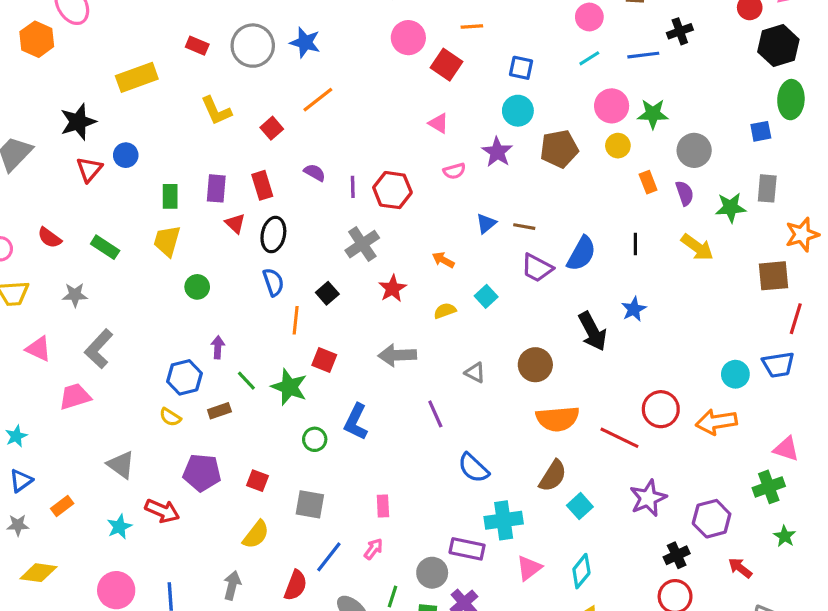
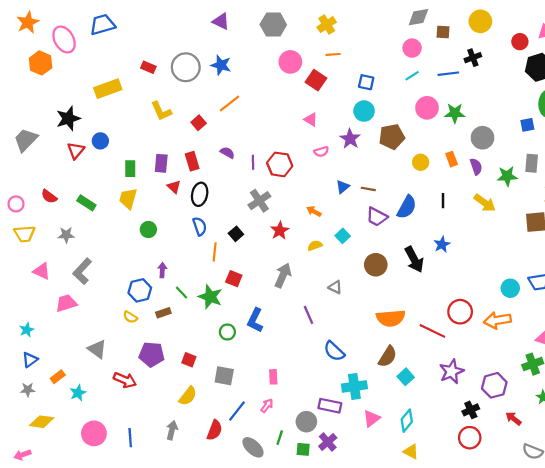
yellow circle: (618, 146) -> (421, 162), moved
gray arrow: (397, 355) -> (283, 275), turned 115
brown circle: (535, 365) -> (376, 265), moved
cyan star: (119, 527) -> (78, 393), moved

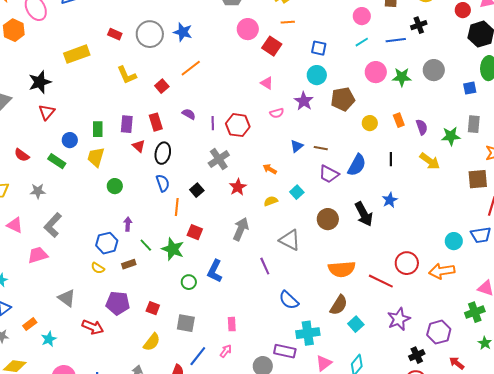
gray circle: (483, 138) -> (434, 70), moved
blue circle: (100, 141) -> (70, 140), moved
gray triangle: (335, 287) -> (290, 240), size x1.6

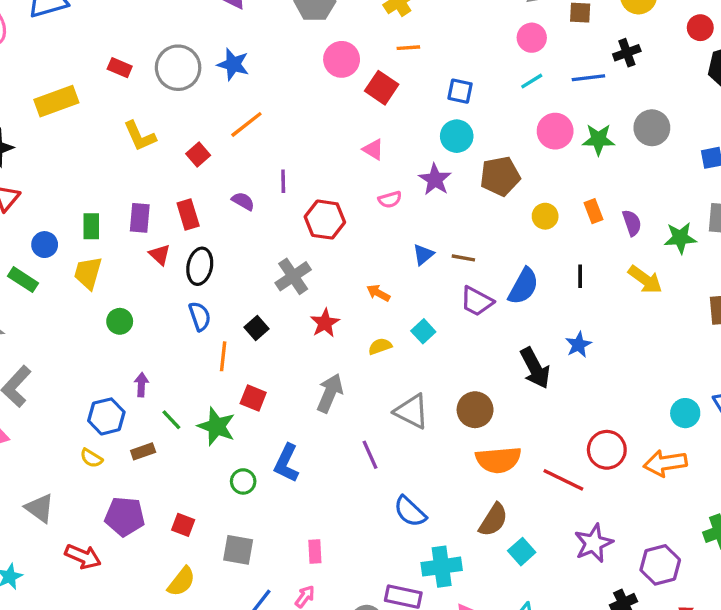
purple line: (213, 123) -> (283, 181), moved
brown circle: (328, 219) -> (475, 410), moved

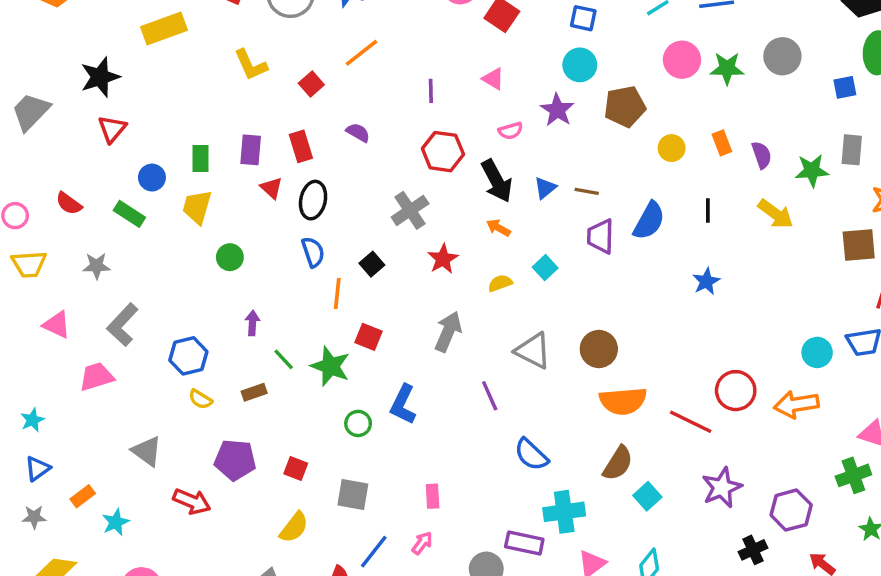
purple line: (283, 181) -> (431, 91), moved
purple trapezoid: (477, 301) -> (601, 236), turned 63
black arrow: (535, 368) -> (497, 181), moved
blue hexagon: (106, 416) -> (188, 356), moved

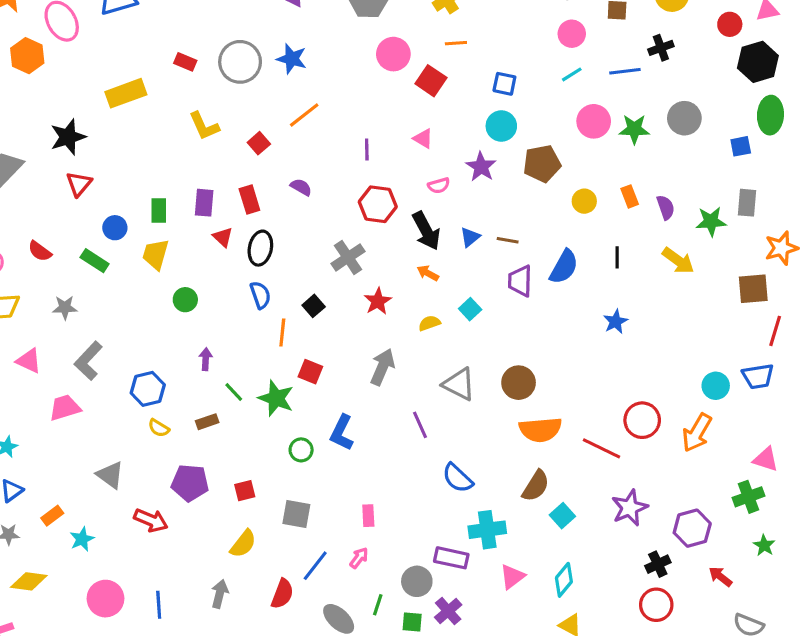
orange arrow: (796, 404) -> (697, 433), turned -51
red square: (296, 469) -> (245, 491), turned -35

